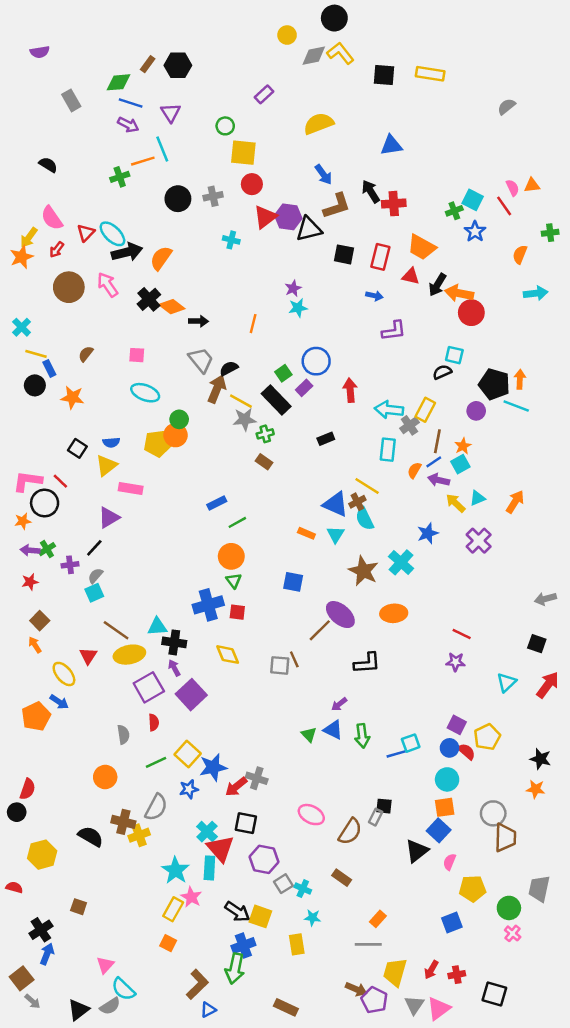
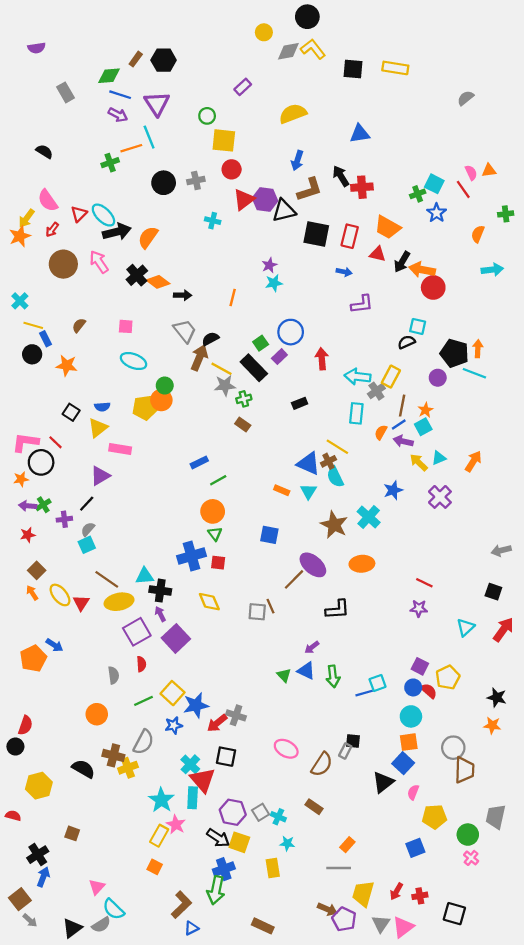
purple triangle: (171, 113) -> (157, 104), size x1.4
blue arrow: (323, 174) -> (297, 160), turned 54
black square: (344, 254) -> (316, 234), size x1.4
yellow ellipse: (64, 674) -> (60, 595), moved
purple hexagon: (264, 859) -> (233, 812), moved

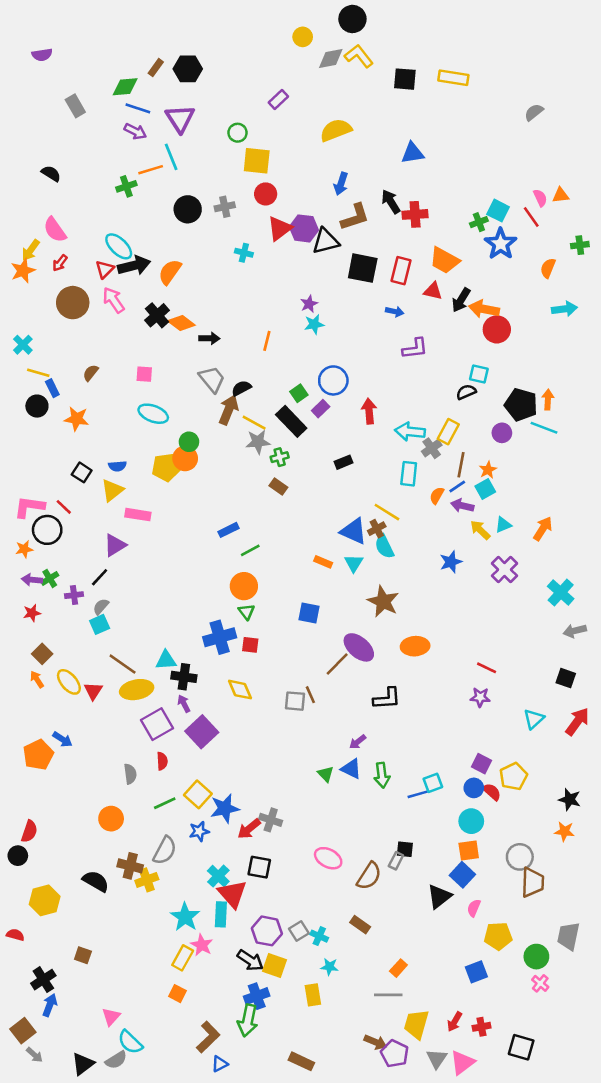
blue star: (437, 213) -> (501, 244), size x1.4
red triangle: (79, 214) -> (105, 269), moved
cyan cross: (369, 517) -> (561, 593), moved

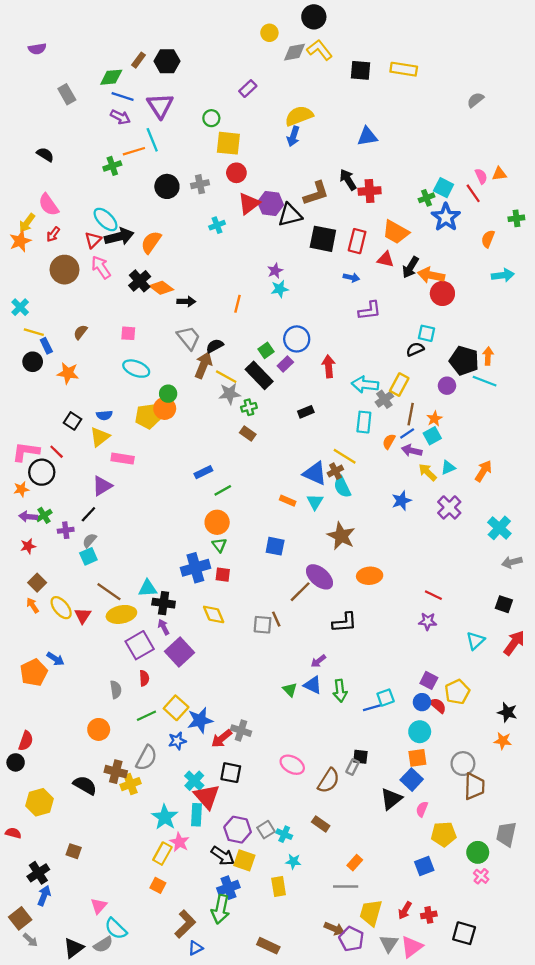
blue arrow: (341, 184) -> (293, 136), moved
cyan cross: (244, 253) -> (217, 225), turned -35

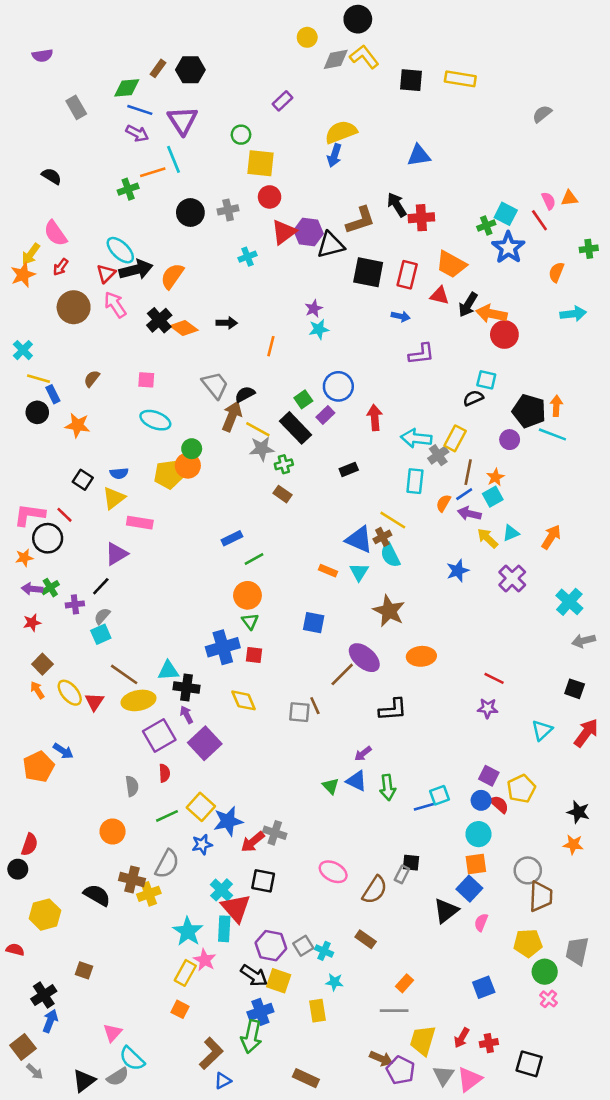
black arrow: (186, 301) -> (227, 323), moved
yellow pentagon: (444, 834) -> (528, 943), moved

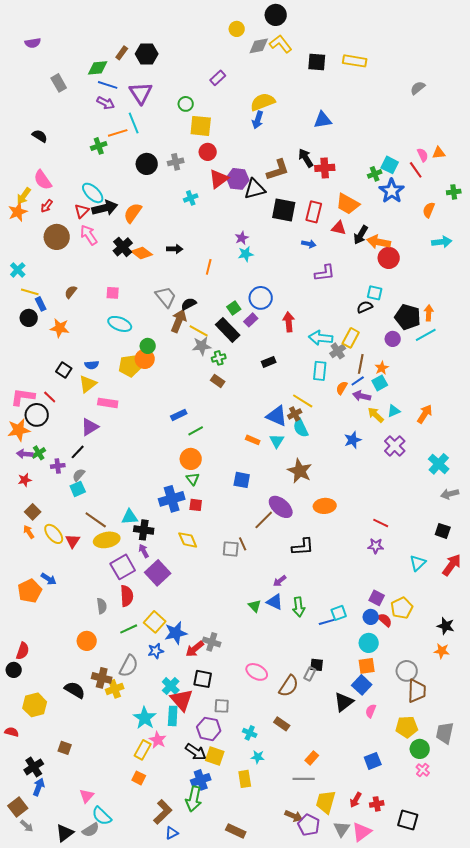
cyan line: (552, 434) -> (426, 335), turned -50
orange star: (24, 558) -> (19, 430), size x1.6
red semicircle: (164, 773) -> (127, 596), size x1.5
gray square: (303, 946) -> (222, 706), moved, turned 35

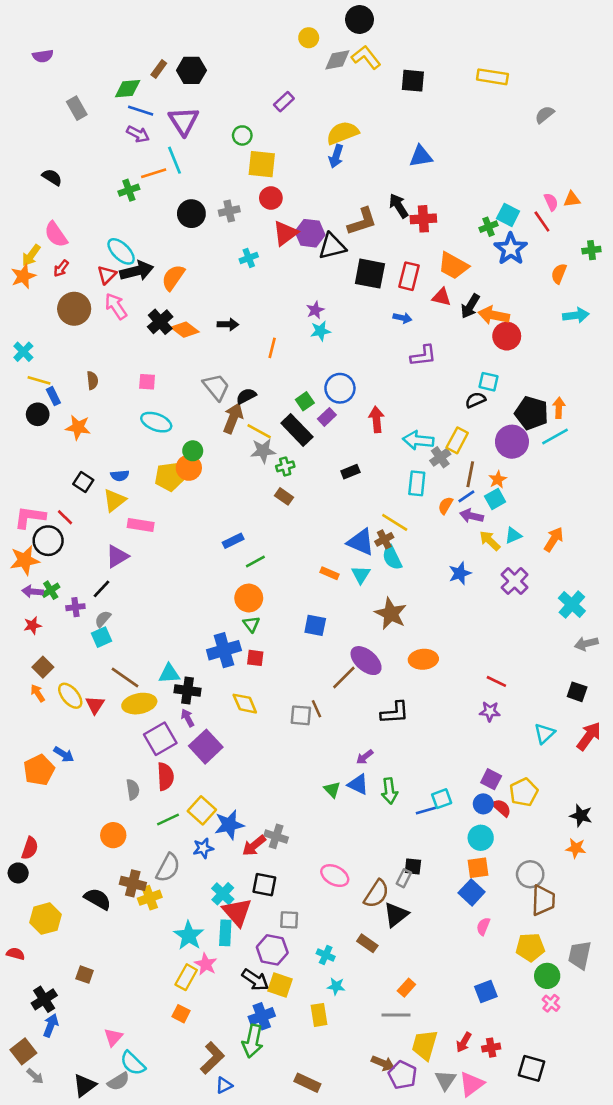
yellow rectangle: (355, 61) -> (492, 77), moved
brown semicircle: (71, 292) -> (92, 380), turned 136
purple circle: (393, 339) -> (512, 442), size x1.6
black triangle: (344, 702) -> (396, 915), moved

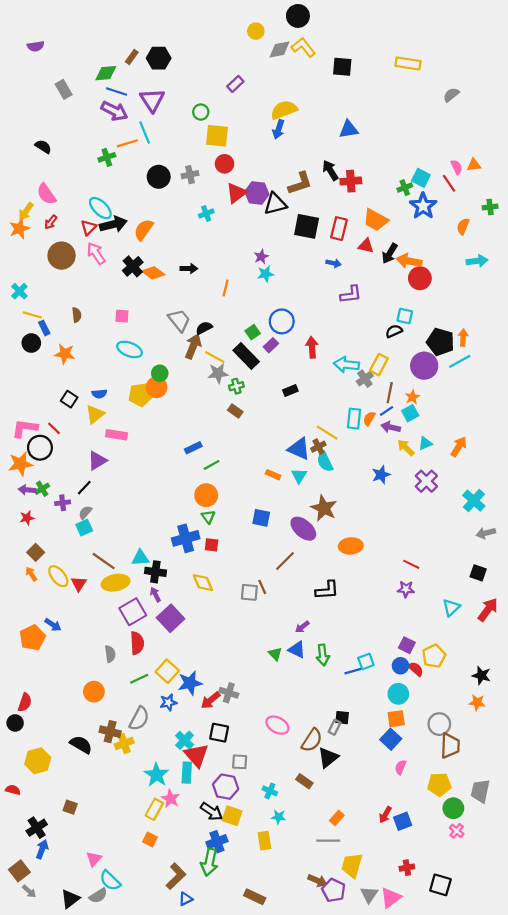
purple arrow: (138, 134) -> (114, 111), size x1.4
cyan rectangle: (417, 483) -> (354, 419), moved
purple ellipse: (366, 661) -> (303, 529), moved
red arrow: (464, 1042) -> (385, 815), moved

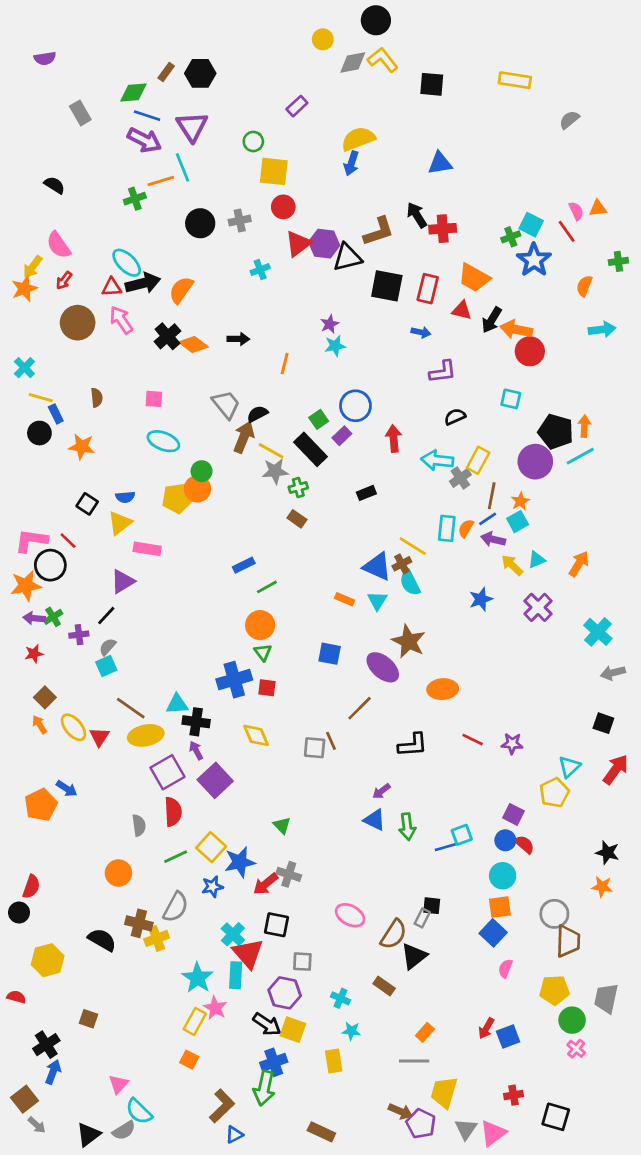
red triangle: (89, 228) -> (112, 287), turned 42
black semicircle: (394, 331) -> (455, 417), moved
red line: (411, 564) -> (473, 740), moved
green triangle: (275, 654) -> (282, 825), moved
yellow pentagon: (434, 656) -> (554, 793), moved

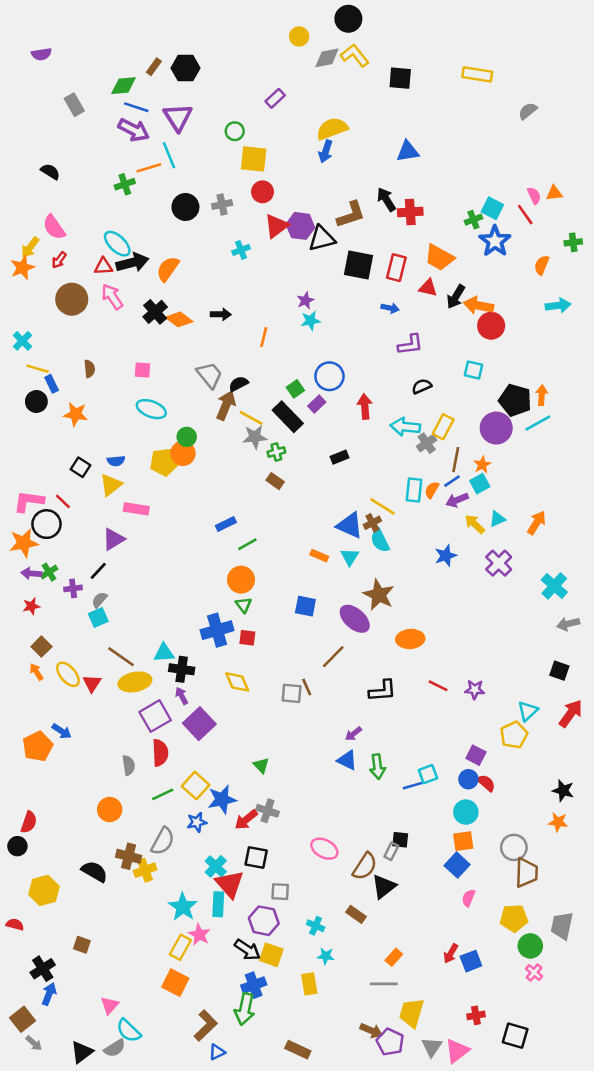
purple arrow: (493, 539) -> (457, 500), turned -35
orange square: (189, 1060) -> (175, 983), size x1.5

